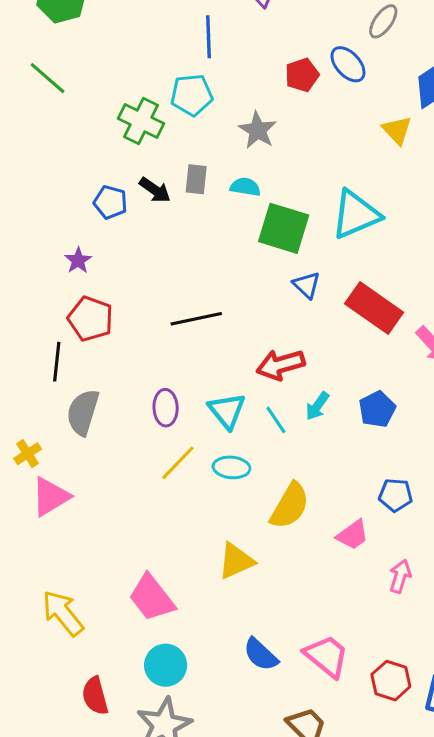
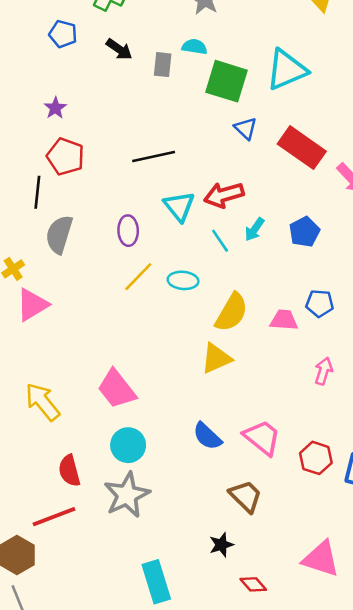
gray rectangle: (196, 179) -> (163, 65), moved
blue pentagon: (110, 202) -> (63, 34), moved
cyan triangle: (227, 411) -> (179, 206), moved
pink trapezoid: (353, 535) -> (284, 320), moved, turned -140
yellow triangle: (236, 561) -> (216, 358), moved

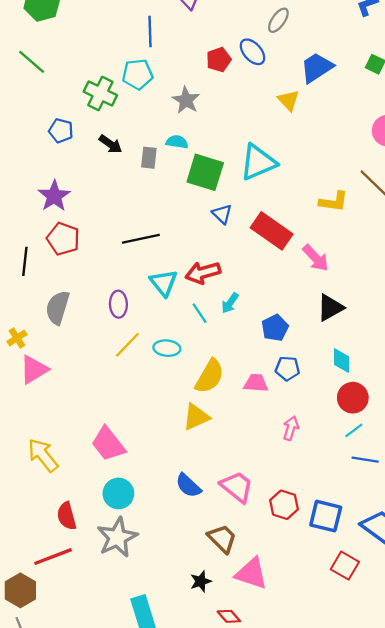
purple star: (55, 108) -> (54, 196), size x1.6
black line: (37, 192) -> (25, 261), moved
blue pentagon: (304, 232) -> (275, 328), moved
pink triangle: (321, 559) -> (251, 573), moved

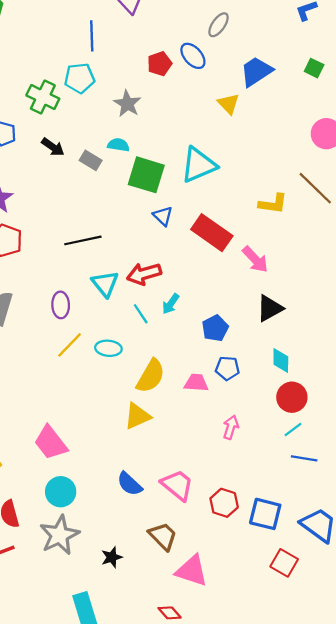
gray rectangle: (149, 158) -> (91, 160), turned -65
black star: (201, 581) -> (112, 557), moved

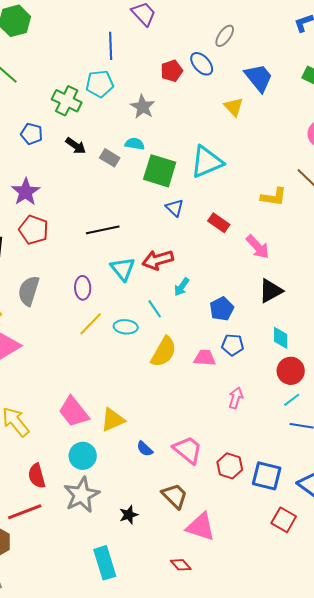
blue trapezoid: (256, 71) -> (259, 78), turned 84
red rectangle: (212, 233) -> (219, 223), size x0.6
cyan line: (141, 314) -> (155, 309), moved
yellow triangle: (137, 416) -> (113, 420), moved
blue semicircle: (130, 484) -> (145, 449), size x0.7

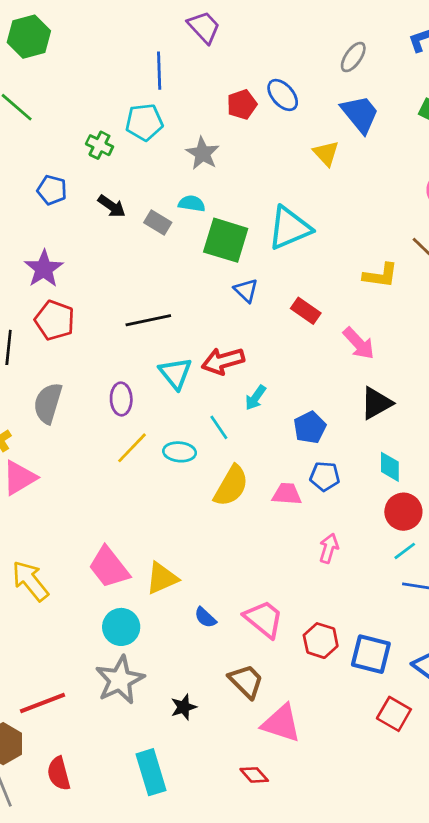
gray ellipse: (225, 36) -> (353, 57), moved
green cross: (67, 101) -> (99, 145), size x0.7
red semicircle: (37, 476) -> (59, 774), moved

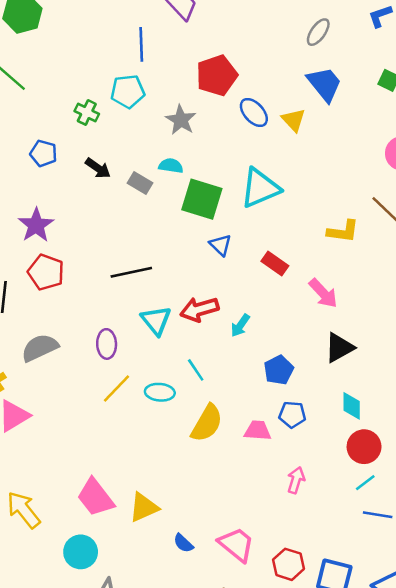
blue ellipse: (283, 95) -> (254, 113), moved
red pentagon: (242, 104) -> (217, 75), size x1.5
cyan arrow: (256, 398) -> (240, 325), moved
gray semicircle: (48, 403) -> (40, 348), turned 48
cyan circle: (121, 627) -> (81, 552), moved

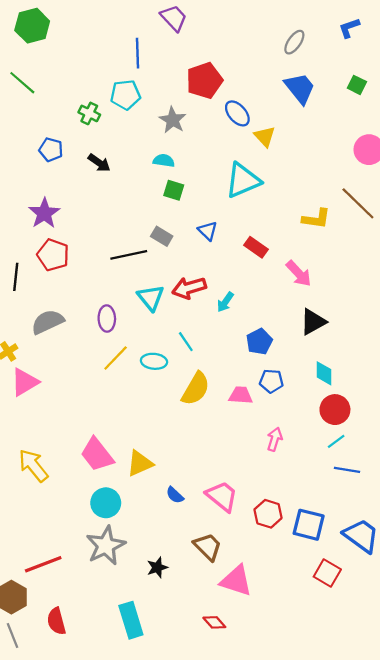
yellow triangle: (293, 120) -> (265, 136), moved
gray rectangle: (140, 183) -> (162, 236), moved
green square: (202, 199) -> (174, 190), moved, size x0.6
cyan circle: (81, 552) -> (106, 503), moved

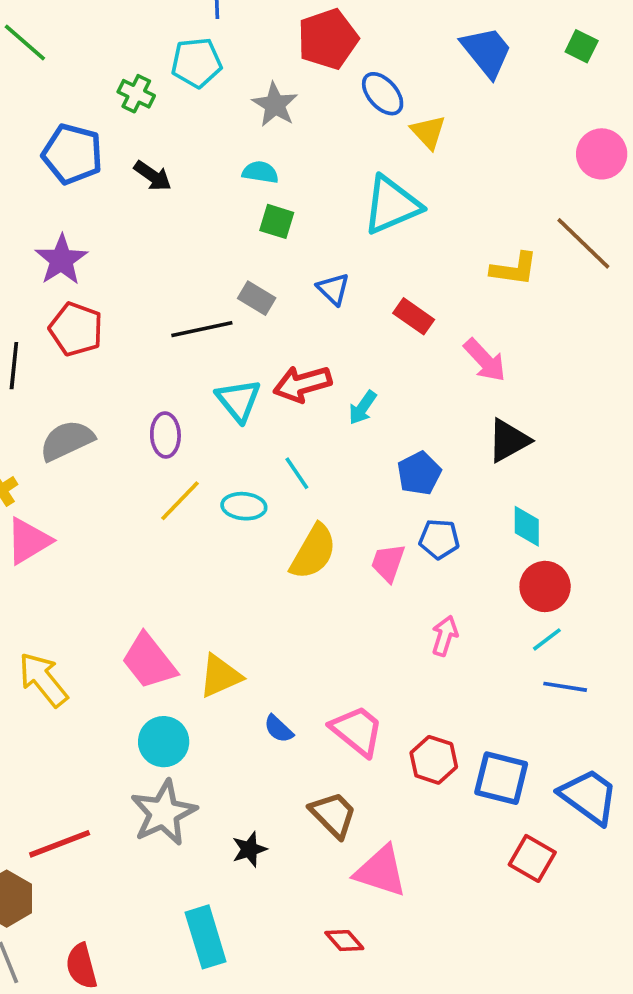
blue pentagon: (51, 150) -> (72, 154), size x1.5
pink trapezoid: (241, 395) -> (388, 563), turned -75
red semicircle: (56, 621) -> (81, 966), moved

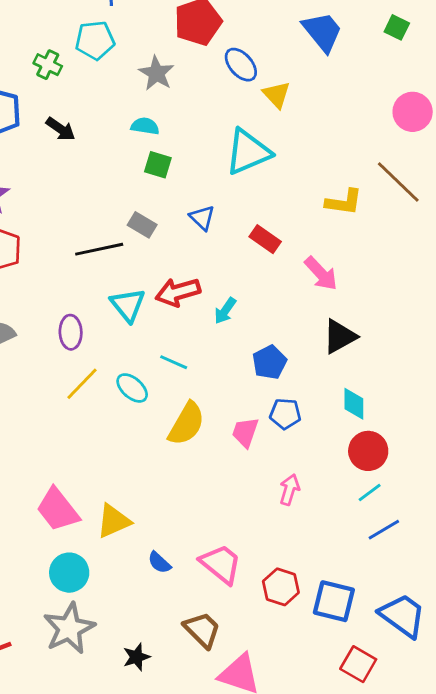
cyan line: (297, 473) -> (174, 362), turned -32
cyan ellipse: (244, 506) -> (132, 388), turned 36
blue line: (565, 687) -> (384, 530), turned -40

